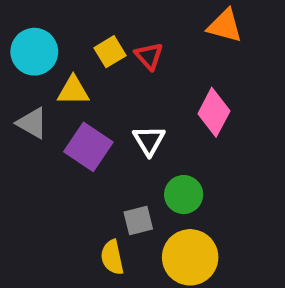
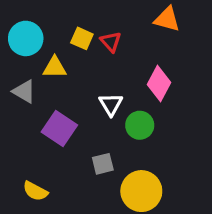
yellow square: (110, 52) -> (82, 38), turned -35
purple square: (88, 147) -> (59, 128), moved
green circle: (184, 195) -> (140, 125), moved
yellow semicircle: (112, 257) -> (35, 191), moved, turned -50

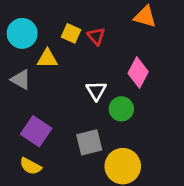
purple square: (59, 128) -> (36, 131), moved
gray square: (103, 164) -> (89, 142), size x1.4

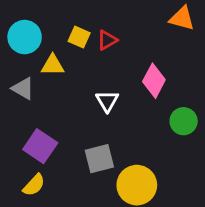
orange triangle: (145, 17) -> (182, 18), moved
red triangle: (96, 36) -> (107, 40), turned 42
green circle: (121, 109) -> (184, 121), moved
yellow semicircle: (31, 166) -> (34, 185), turned -75

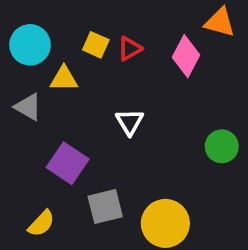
pink diamond: (154, 81) -> (186, 56), moved
purple square: (40, 146) -> (68, 163), moved
gray square: (99, 159) -> (105, 206), moved

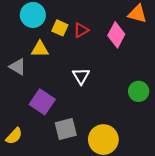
cyan circle: (30, 45) -> (33, 15), moved
yellow semicircle: (41, 223) -> (14, 136), moved

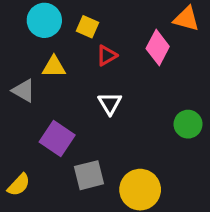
yellow square: (60, 28) -> (87, 27), moved
red triangle: (81, 30) -> (107, 55), moved

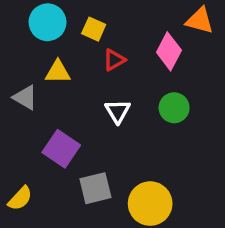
green circle: (188, 124) -> (174, 108), moved

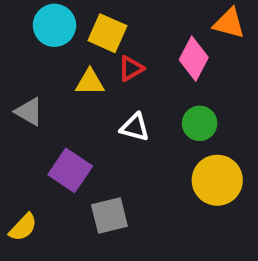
yellow square: (94, 29) -> (107, 33), size x1.4
yellow triangle: (58, 72) -> (90, 82), moved
white triangle: (118, 111) -> (135, 127), turned -44
yellow circle: (150, 204) -> (217, 180), moved

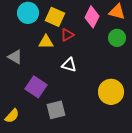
pink diamond: (194, 59) -> (92, 17), moved
green circle: (200, 123) -> (117, 38), moved

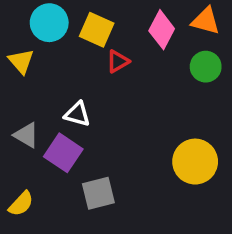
yellow triangle: (46, 42) -> (21, 61), moved, turned 49
gray triangle: (15, 57) -> (26, 135), moved
white triangle: (69, 65) -> (77, 114), moved

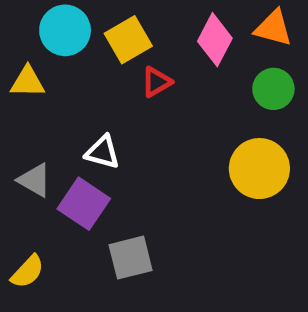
yellow square: (97, 30) -> (128, 40), turned 36
yellow triangle: (21, 61) -> (28, 82), turned -48
yellow circle: (195, 162) -> (259, 169), moved

